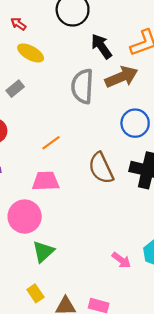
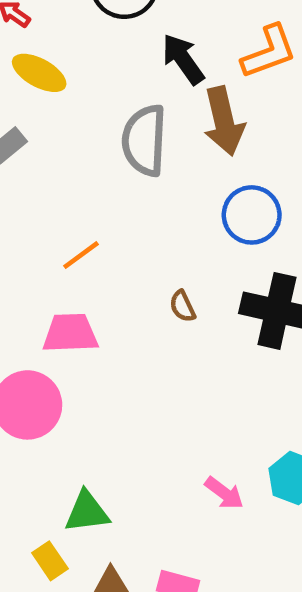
brown arrow: (122, 77) -> (224, 121), turned 100
brown semicircle: (101, 168) -> (182, 306), size x0.5
green triangle: (43, 252) -> (87, 512), moved, turned 35

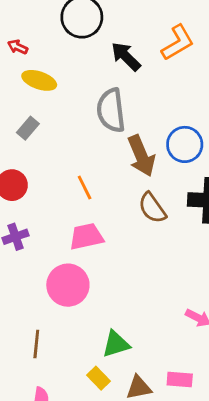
brown arrow: (224, 121) -> (141, 156), moved
orange line: (81, 255) -> (85, 187), turned -70
brown semicircle: (182, 306) -> (152, 208), size x1.6

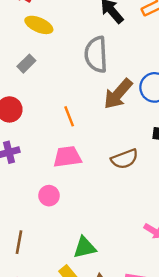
brown arrow: (141, 156) -> (118, 94), turned 60
brown semicircle: (152, 208) -> (125, 159), moved, turned -80
pink circle: (68, 285) -> (49, 196), size x0.6

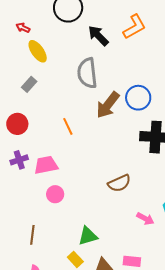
yellow ellipse: (39, 25) -> (38, 51), turned 35
pink trapezoid: (67, 157) -> (46, 165), moved
brown semicircle: (125, 159) -> (119, 183), moved

